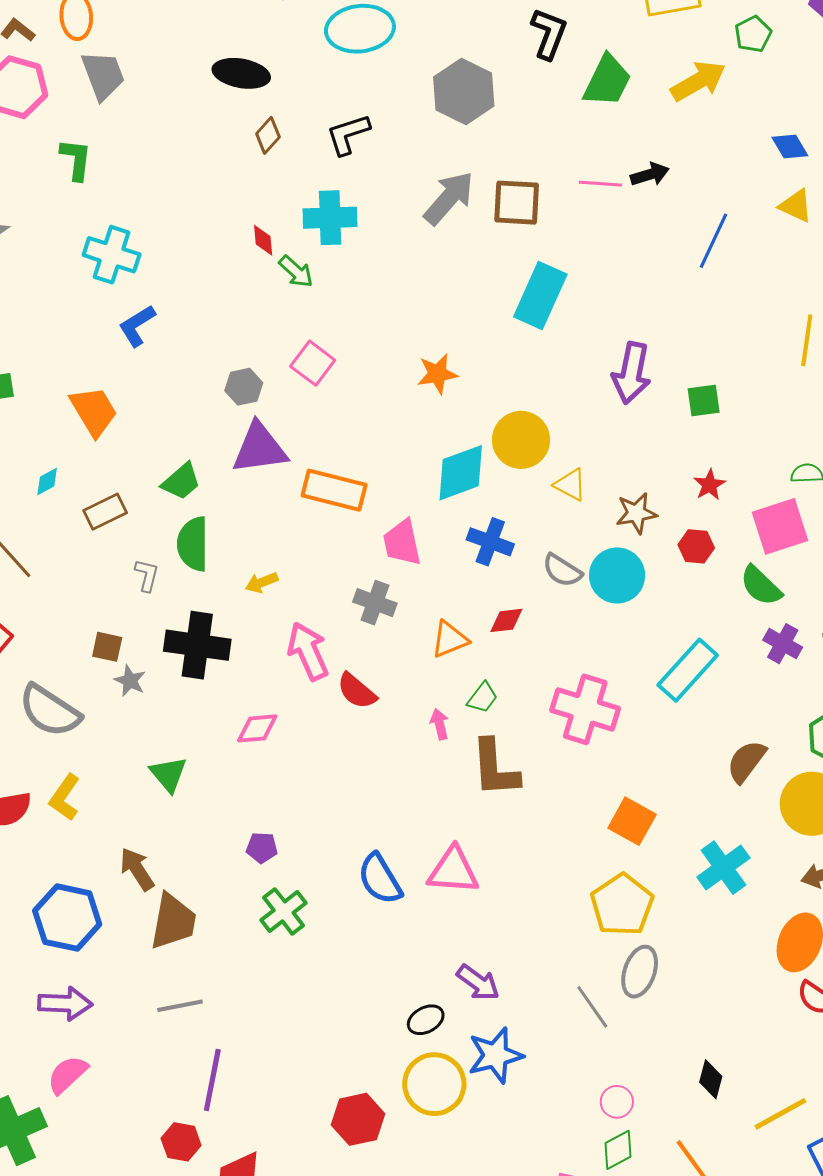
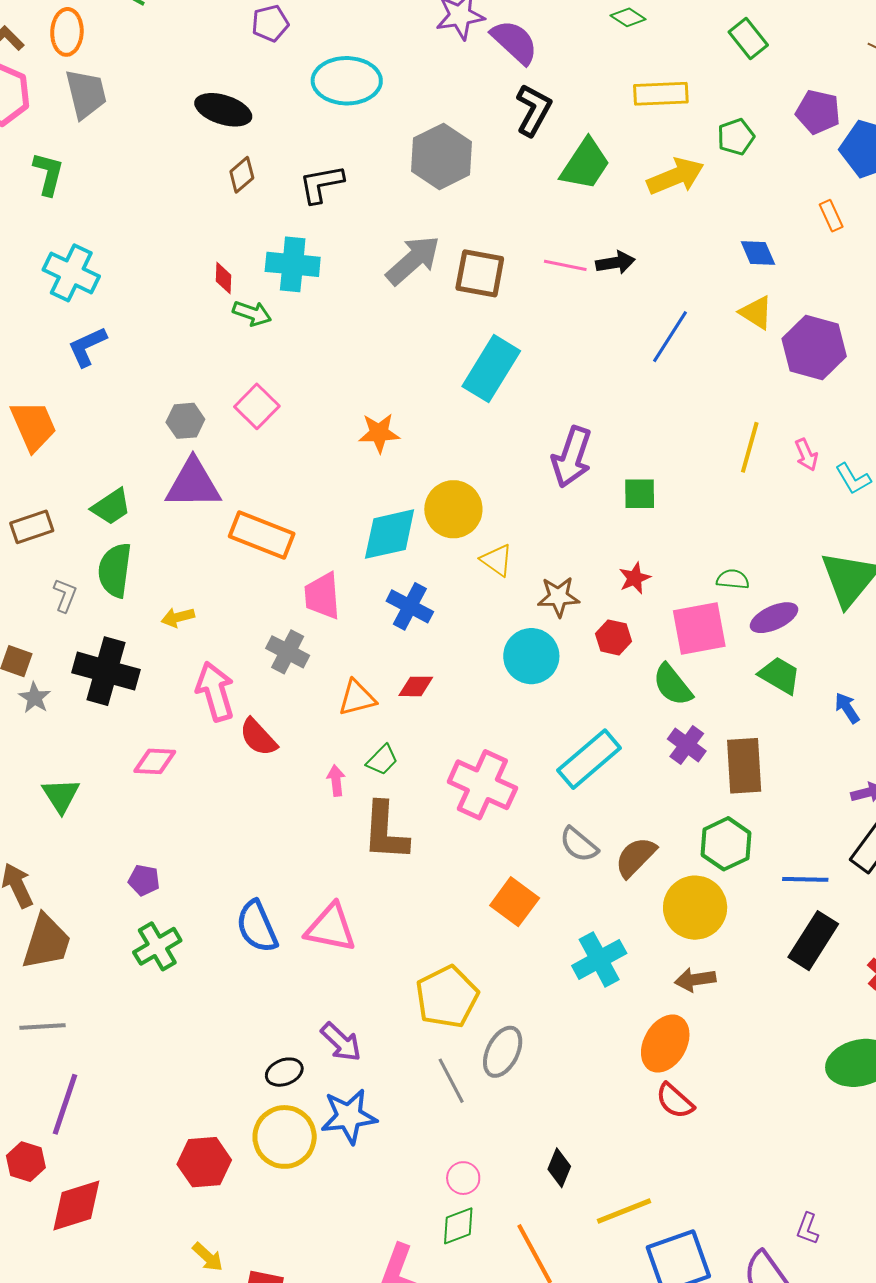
green arrow: (296, 272) -> (252, 313), turned -30
gray semicircle: (562, 570) -> (579, 845), moved
yellow pentagon: (622, 905) -> (447, 997), moved

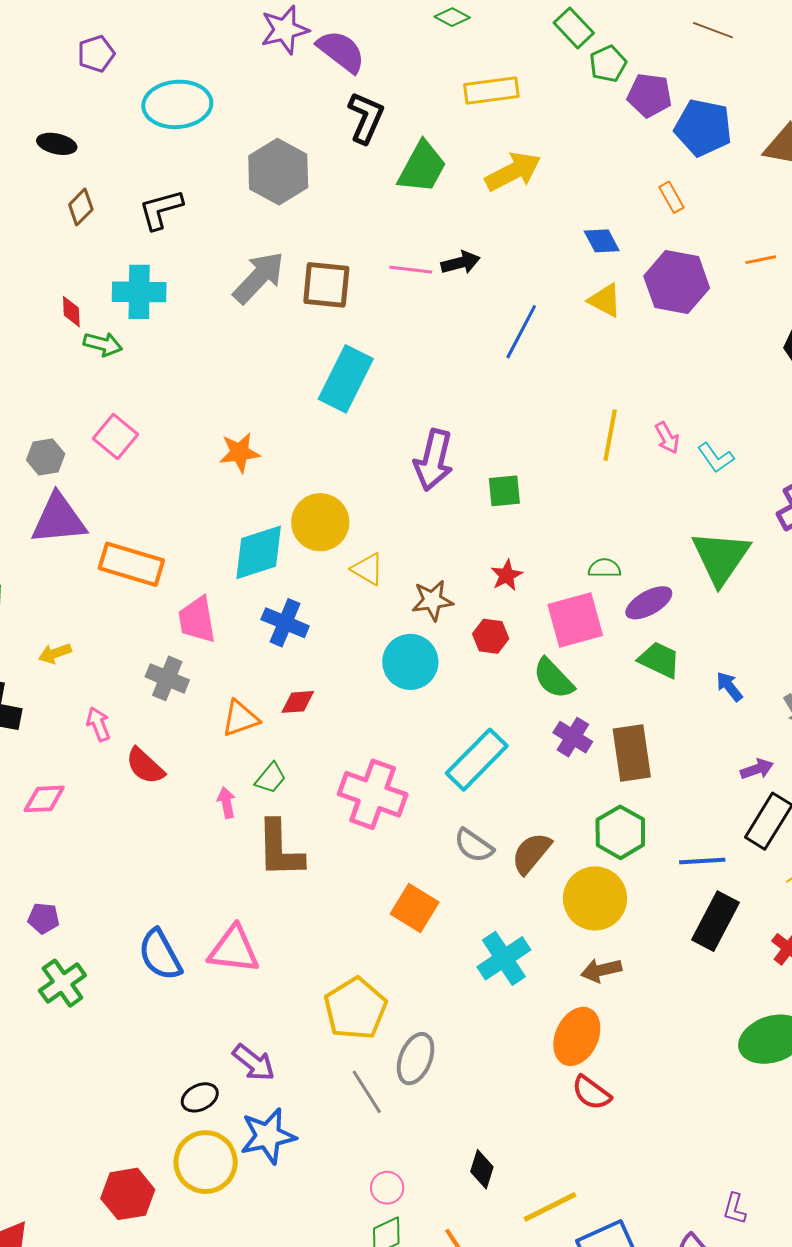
black ellipse: (223, 110) -> (57, 144), size x0.7
green pentagon: (736, 137) -> (608, 64), moved
purple hexagon: (814, 348) -> (677, 282), moved
pink arrow: (215, 691) -> (98, 724), size x0.6

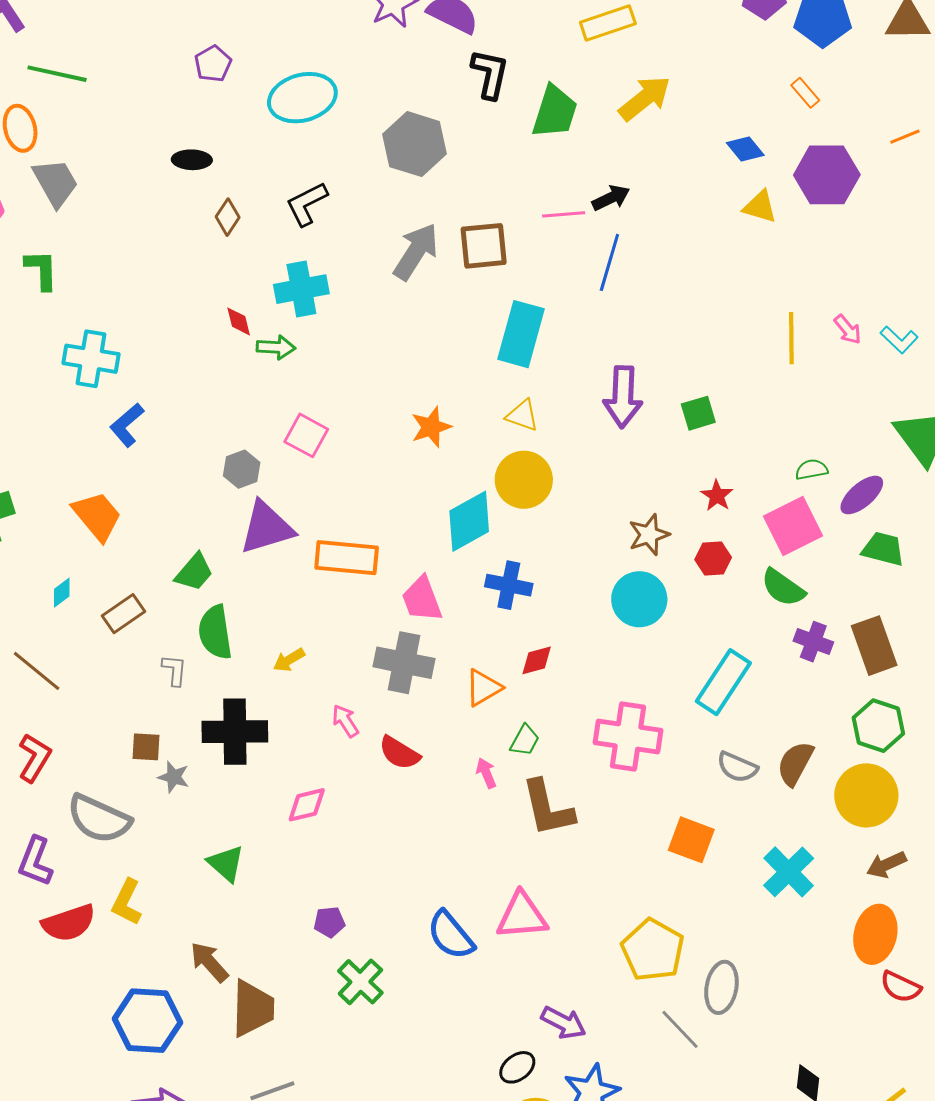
blue line: (521, 332) -> (609, 262), moved
yellow triangle: (368, 569) -> (522, 415), moved
gray cross: (167, 678) -> (404, 663), size x1.4

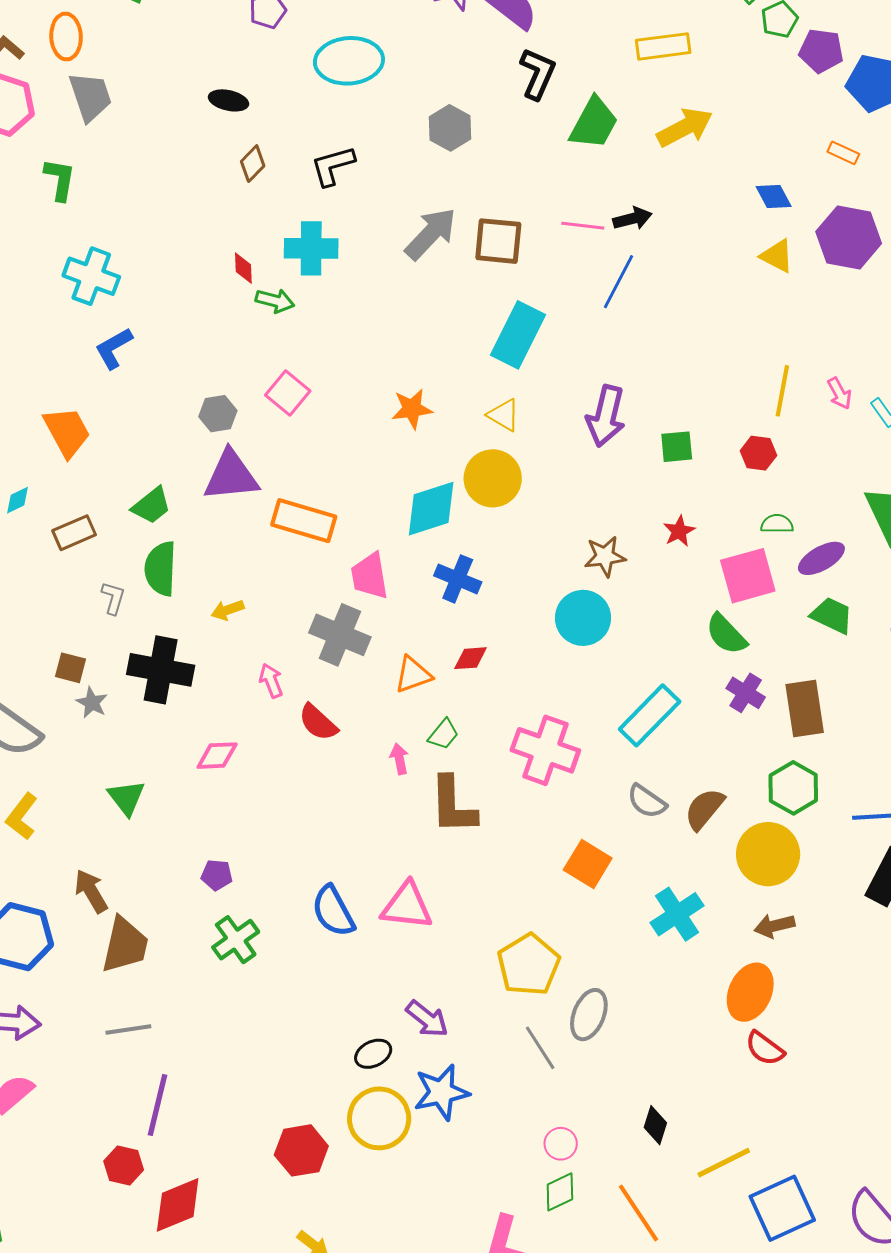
orange rectangle: (805, 93) -> (843, 153), turned -36
gray hexagon: (414, 144) -> (450, 128), size x0.7
red hexagon: (713, 558) -> (758, 453), moved

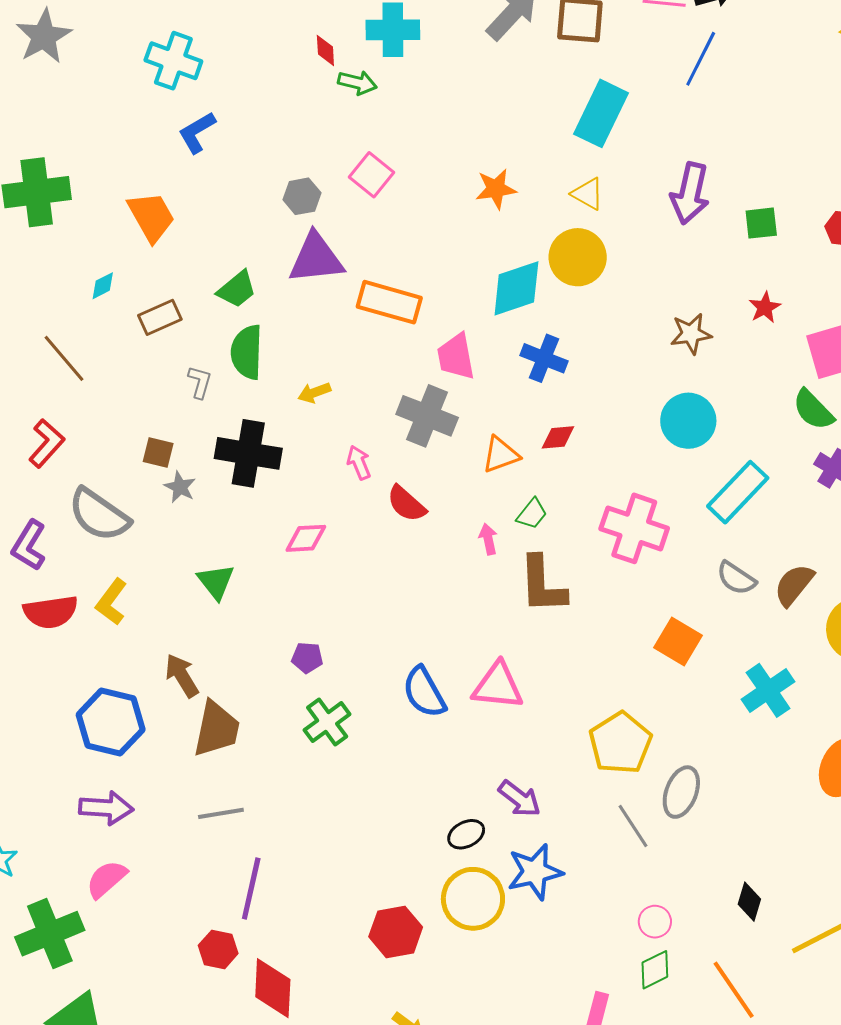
cyan circle: (583, 618) -> (688, 421), moved
red diamond: (178, 1205) -> (273, 988), turned -64

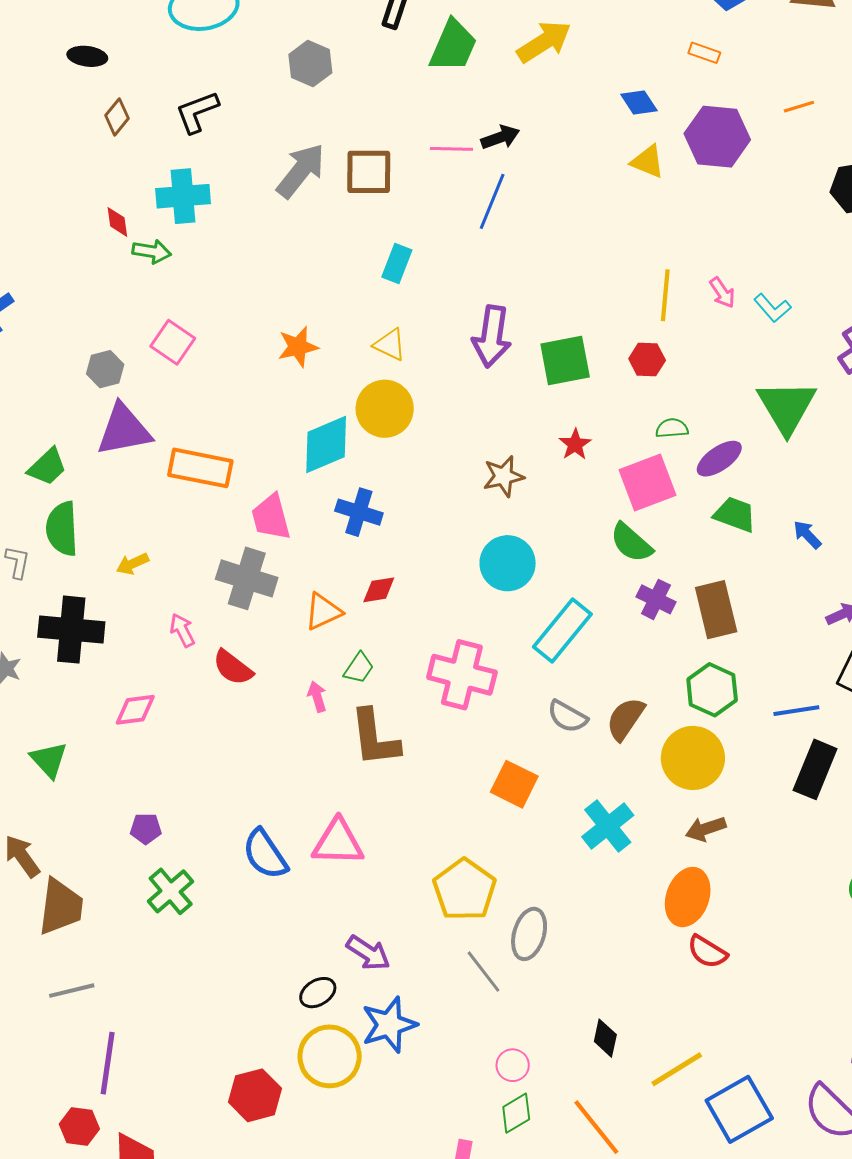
cyan rectangle: (601, 113) -> (397, 264), size x0.6
green square: (761, 223) -> (565, 360), size x1.5

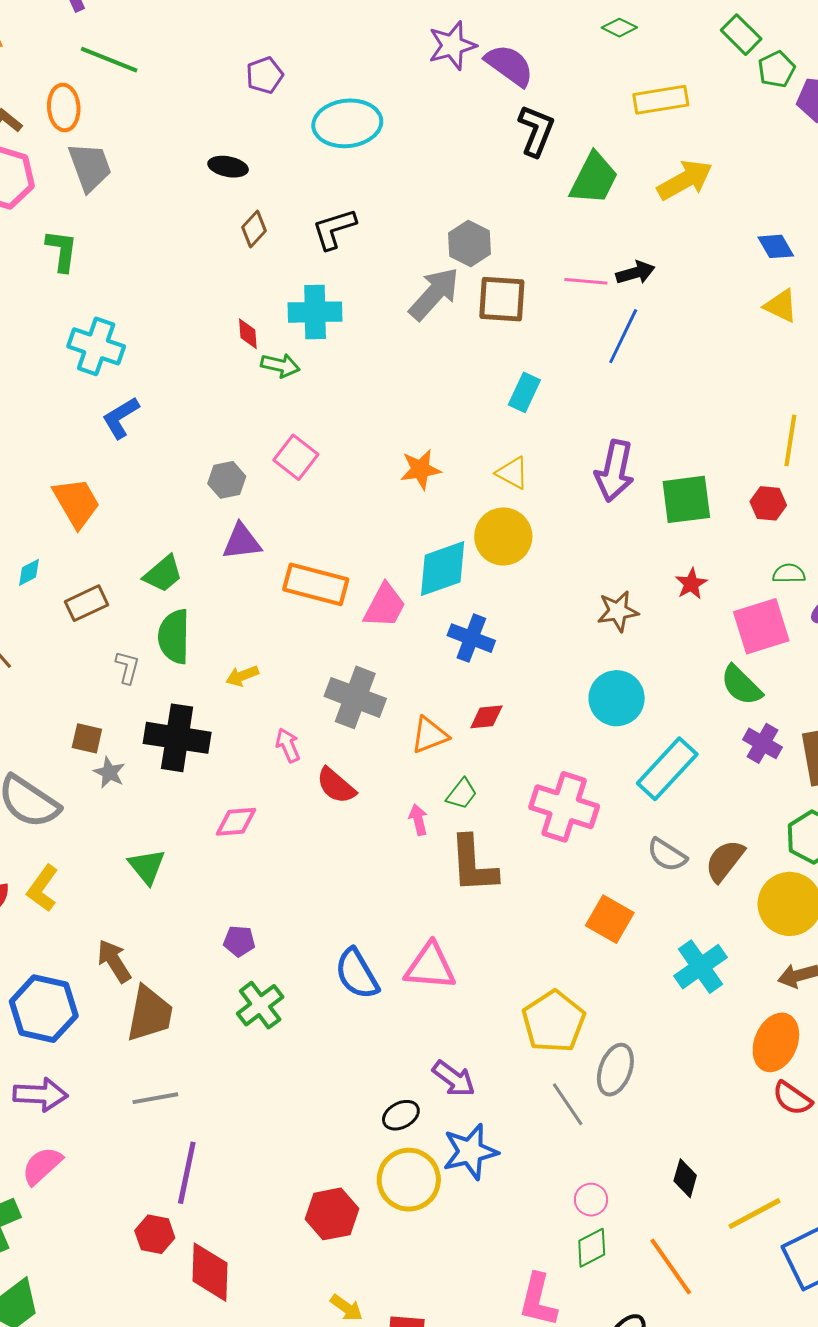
gray hexagon: (310, 64) -> (470, 243), moved
purple triangle: (124, 430) -> (242, 542), size x0.7
pink trapezoid: (271, 517) -> (385, 606), moved, turned -141

